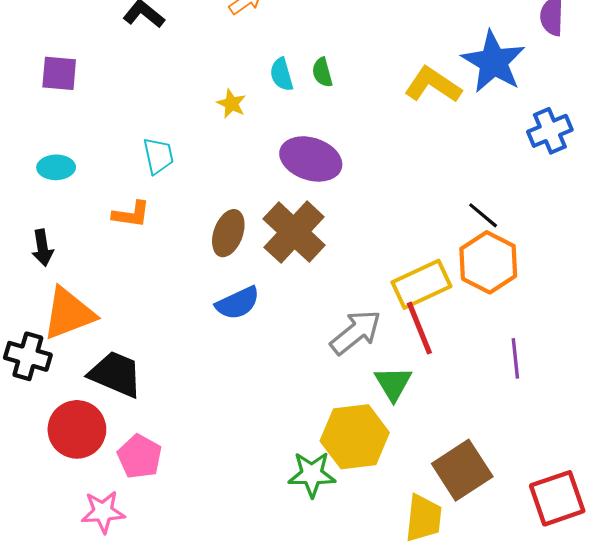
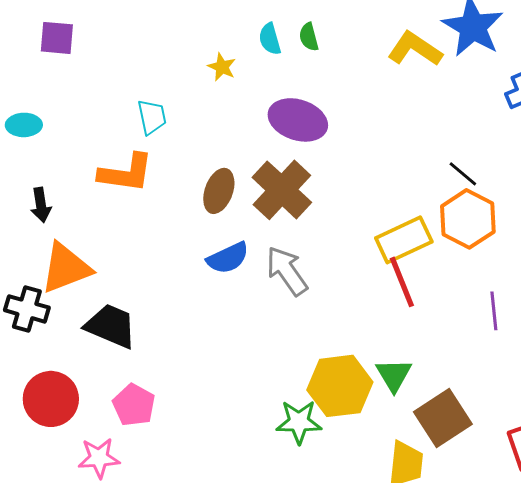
cyan ellipse: (56, 167) -> (24, 125), moved
orange L-shape: (131, 214) -> (126, 173), size x1.5
gray arrow: (356, 332) -> (287, 271), moved, turned -86
green triangle: (393, 383) -> (394, 375), moved
red circle: (77, 429) -> (51, 399), moved

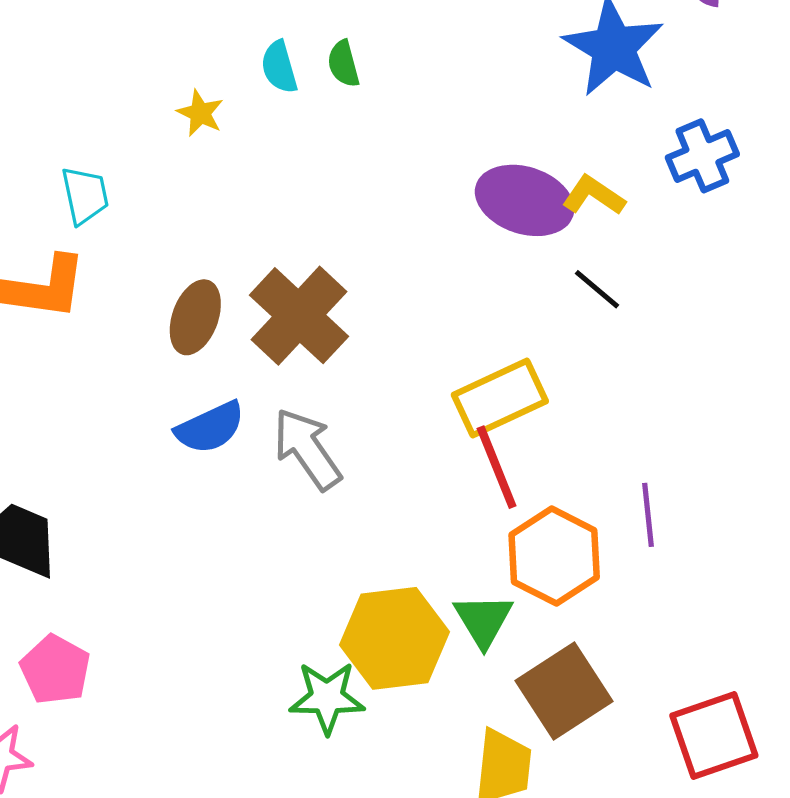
yellow L-shape: (415, 49) -> (594, 195), moved, size x0.7
purple ellipse: (298, 120) -> (525, 200), moved
orange hexagon: (468, 219) -> (554, 556), moved

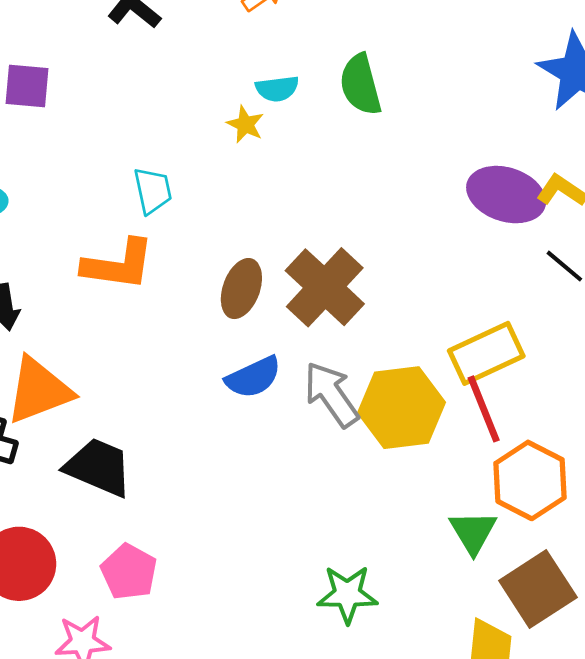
green semicircle: (343, 64) -> (361, 85), size x1.6
cyan semicircle: (279, 67) -> (277, 89), moved, turned -81
yellow hexagon: (394, 638) -> (402, 408), moved

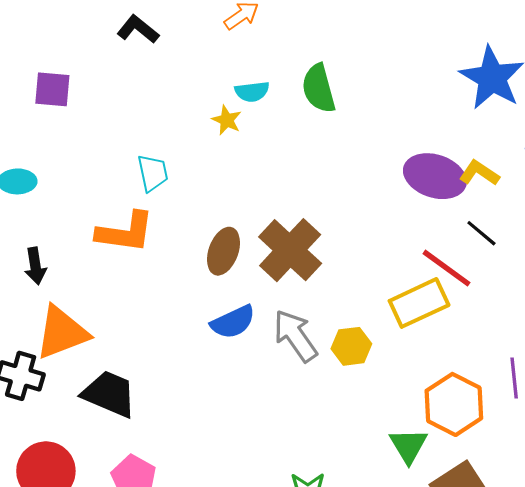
yellow hexagon: (402, 408) -> (351, 346), size x0.6
red line: (484, 409) -> (447, 268), moved, turned -32

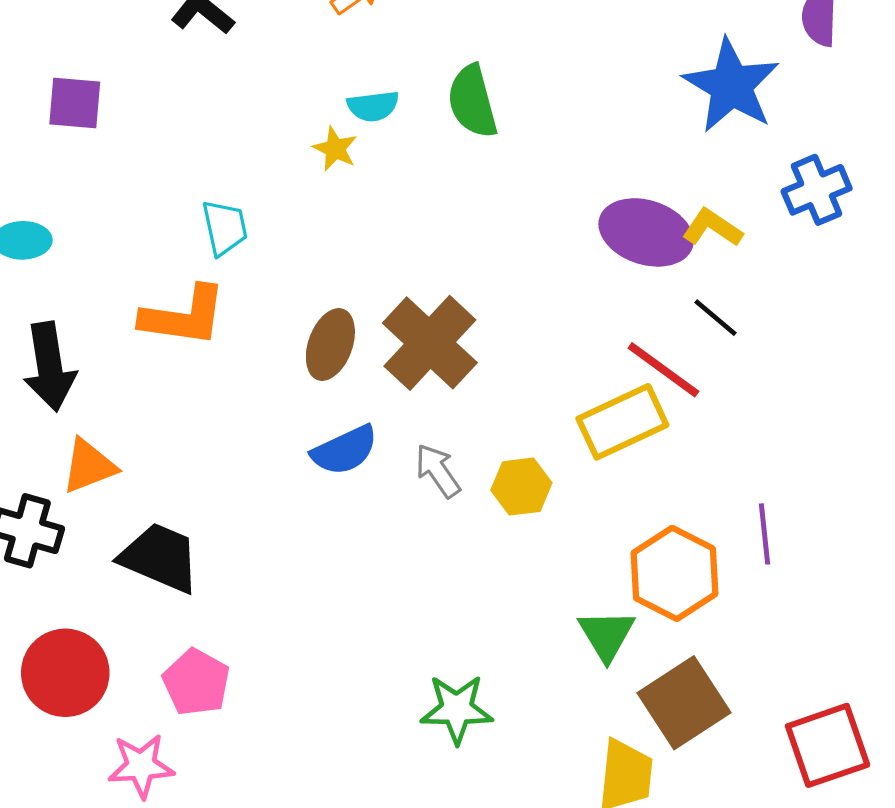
black arrow: (35, 266) -> (49, 367), size x1.6
orange triangle: (62, 333) -> (89, 466), size x0.7
gray arrow: (295, 336) -> (438, 471), size x0.7

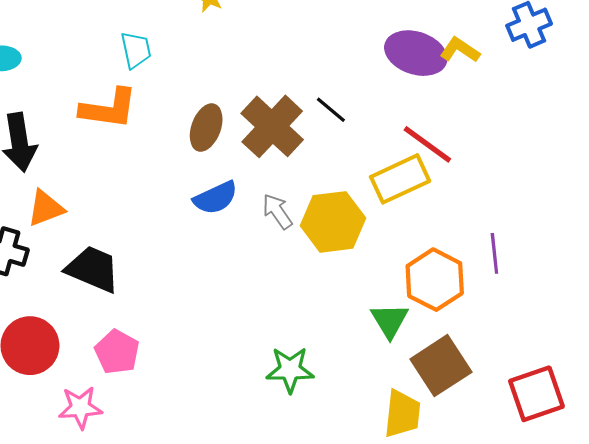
black line: (716, 318) -> (331, 110), moved
yellow hexagon: (521, 487) -> (333, 222), size x1.6

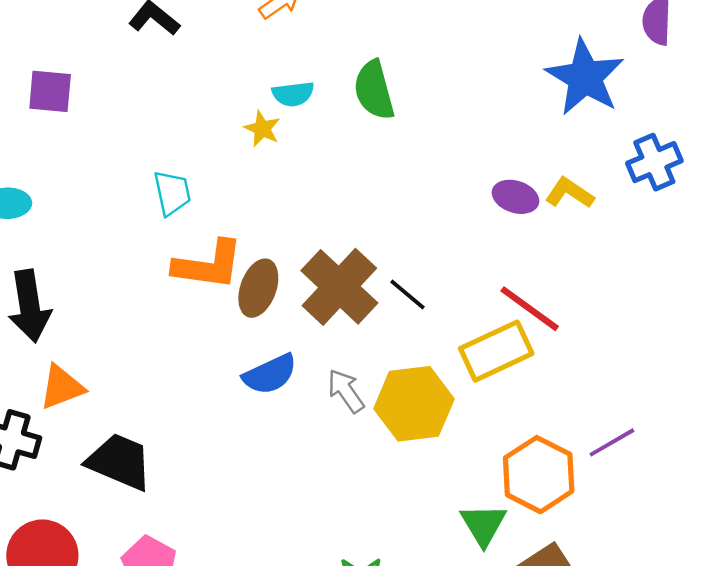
purple ellipse: (416, 53) -> (516, 197), size x0.6
orange L-shape: (109, 109) -> (208, 265), moved
black line: (331, 110) -> (408, 295), moved
purple line: (494, 253) -> (612, 442), turned 66

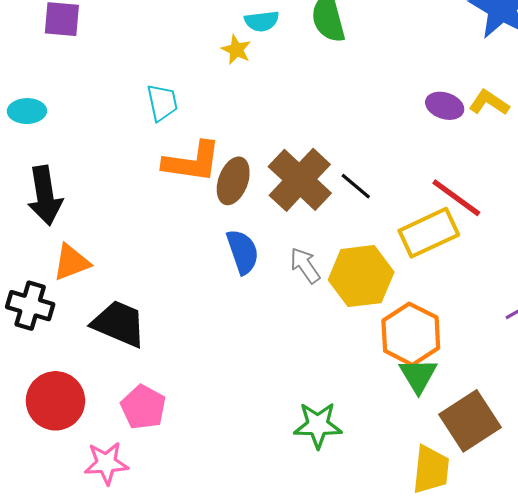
blue semicircle: (270, 374) -> (243, 252), turned -84
orange hexagon: (539, 475) -> (411, 334), moved

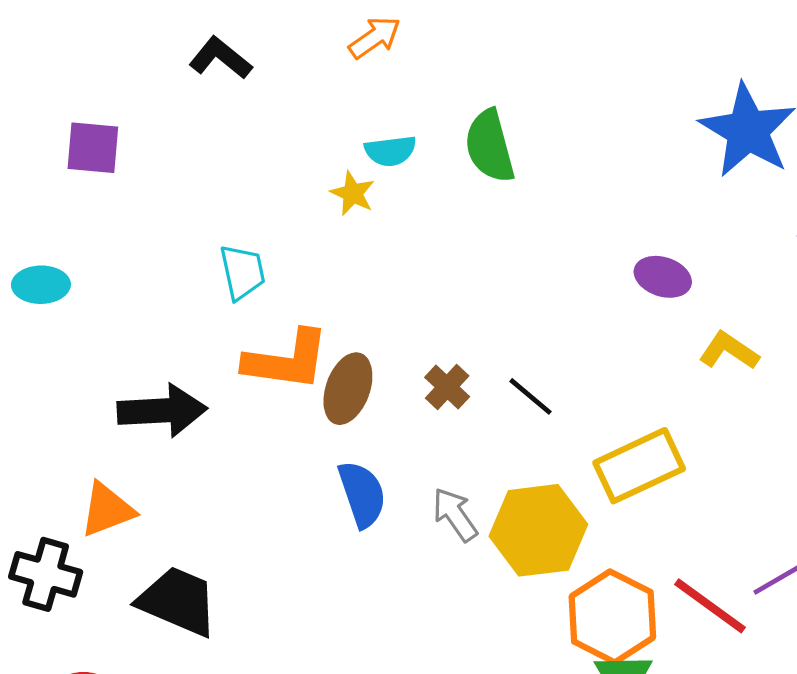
yellow L-shape: (489, 103) -> (729, 351), moved
brown cross: (300, 180) -> (447, 387), size x0.5
black arrow: (45, 196) -> (162, 411), moved, turned -84
red line: (456, 198) -> (710, 606), moved

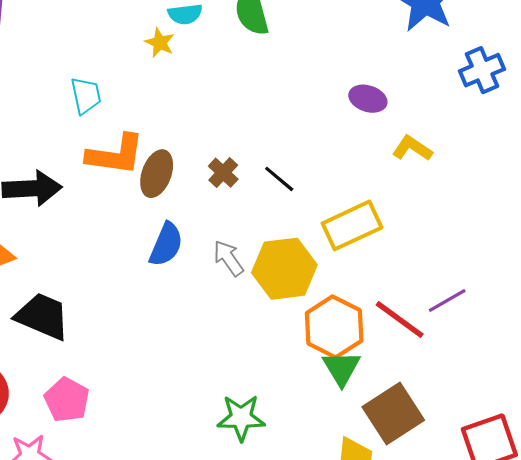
blue semicircle: (362, 494) -> (166, 244), turned 42

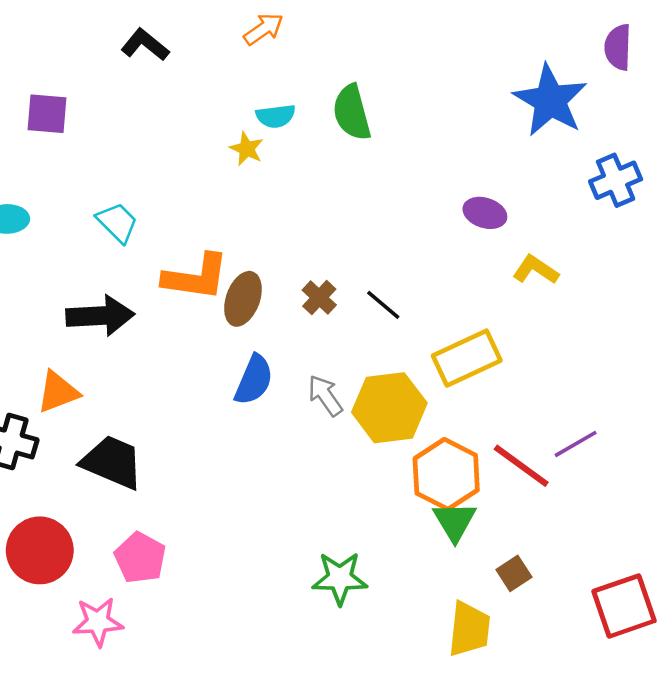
cyan trapezoid: (86, 95) -> (117, 223), moved, turned -33
brown square: (393, 413) -> (514, 573), size x0.5

